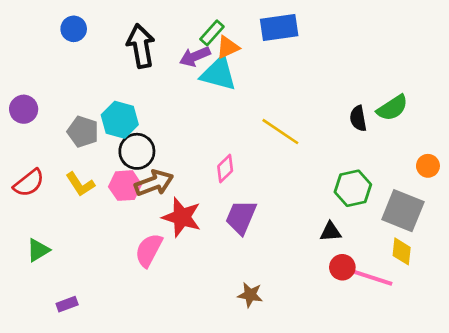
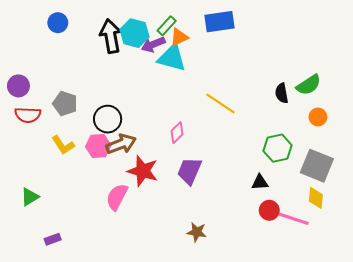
cyan hexagon: (120, 120) -> (135, 33), moved
orange circle: (428, 166) -> (318, 117), moved
red semicircle: (29, 183) -> (28, 115), moved, turned 40

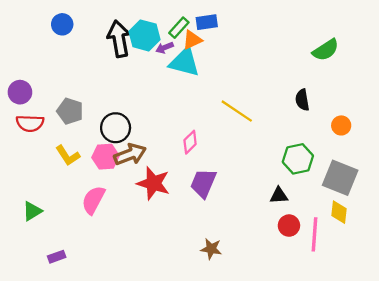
blue rectangle: (219, 22) -> (207, 22), moved, size x0.7
purple arrow: (153, 44) -> (164, 48), size x0.7
green semicircle: (309, 85) -> (326, 50), moved
pink semicircle: (117, 197) -> (93, 200), moved
pink line: (293, 219) -> (315, 234), turned 76

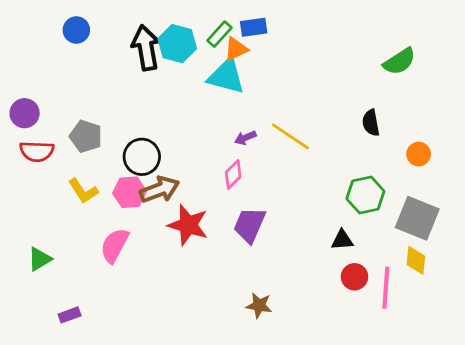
purple arrow: (164, 48) -> (245, 138), moved

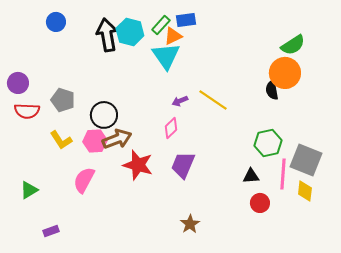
cyan triangle: (226, 76) -> (166, 56), turned 40
orange circle: (419, 154) -> (285, 73), moved, size x1.8
pink line: (386, 288) -> (283, 174), moved
brown star: (259, 305) -> (190, 224), turned 30

